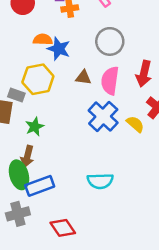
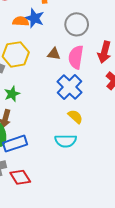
blue star: (59, 49) -> (34, 18), moved
yellow semicircle: (135, 124) -> (75, 117), moved
red diamond: (63, 228) -> (20, 177), moved

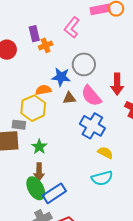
blue star: (34, 18) -> (61, 77), moved
orange semicircle: (21, 21) -> (43, 90), moved
pink semicircle: (76, 57) -> (91, 96), turned -35

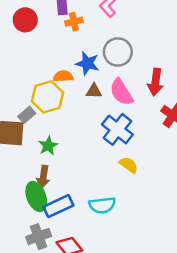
gray rectangle: (19, 125) -> (27, 115), turned -56
cyan semicircle: (102, 178) -> (102, 205), moved

